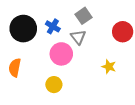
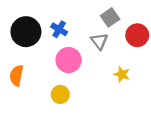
gray square: (84, 16) -> (110, 17), moved
gray triangle: (78, 37) -> (99, 41), moved

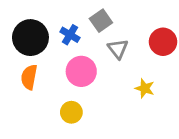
gray square: (110, 17) -> (101, 21), moved
orange semicircle: (16, 75) -> (29, 77), moved

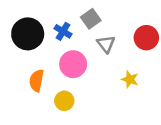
orange semicircle: (29, 77) -> (36, 81), moved

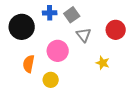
blue cross: (63, 31) -> (50, 13), moved, turned -32

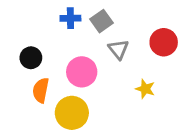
black circle: (22, 27) -> (31, 58), moved, size x0.6
yellow circle: (51, 80) -> (72, 113), size x1.5

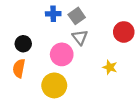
gray triangle: (118, 49) -> (80, 37), moved
orange semicircle: (41, 90) -> (19, 68), moved

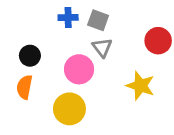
gray square: (77, 16) -> (98, 20), turned -35
yellow star: (110, 67) -> (140, 86), size x1.5

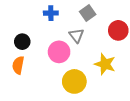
gray square: (98, 20) -> (88, 13), moved, turned 35
yellow circle: (69, 109) -> (74, 81), moved

